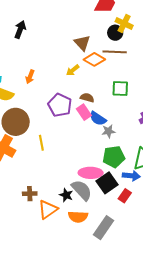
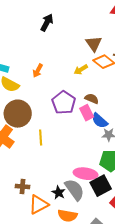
black arrow: (20, 30) -> (47, 23), moved

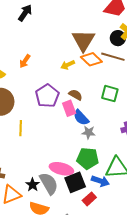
black arrow: (47, 23) -> (25, 13), moved
brown triangle: (94, 44) -> (83, 40), size x1.4

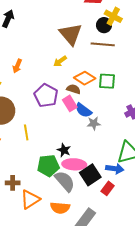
orange diamond: (91, 59) -> (85, 78), moved
green pentagon: (88, 159) -> (48, 166), moved
black star: (33, 185) -> (64, 150), moved

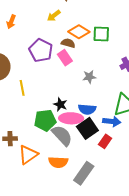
blue semicircle: (83, 110) -> (87, 109), moved, turned -30

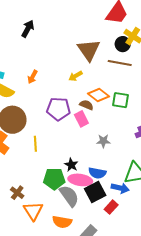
purple pentagon: (41, 50) -> (58, 109), turned -30
brown cross: (10, 139) -> (17, 193), turned 32
orange triangle: (28, 155) -> (33, 211), turned -35

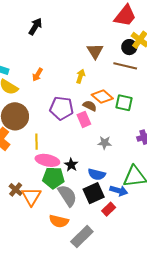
brown triangle: (89, 50) -> (95, 51), size x0.7
yellow arrow: (76, 76) -> (80, 76), turned 136
pink ellipse: (80, 180) -> (47, 160), moved
orange triangle: (33, 211) -> (31, 196), moved

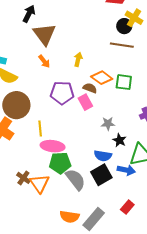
brown triangle: (95, 51) -> (44, 34), moved, size x1.4
orange arrow: (38, 75) -> (44, 61), moved, turned -64
black star: (71, 165) -> (119, 140), moved
red rectangle: (109, 209) -> (127, 207), moved
orange semicircle: (59, 221) -> (70, 217), moved

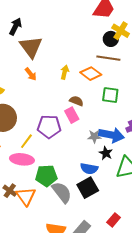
orange diamond: (102, 78) -> (91, 74), moved
purple pentagon: (62, 93) -> (49, 127), moved
yellow line: (40, 128) -> (26, 141), turned 42
pink ellipse: (53, 146) -> (22, 159), moved
blue arrow: (126, 170) -> (111, 135), moved, size x1.4

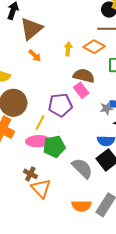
brown triangle: (31, 47) -> (31, 29), turned 35
brown semicircle: (76, 101) -> (84, 76), size x1.5
green pentagon: (46, 176) -> (54, 147), moved
orange triangle: (26, 196) -> (41, 188), moved

